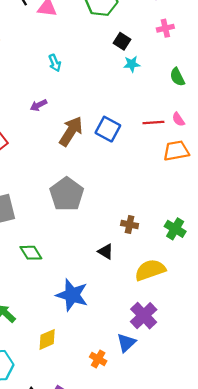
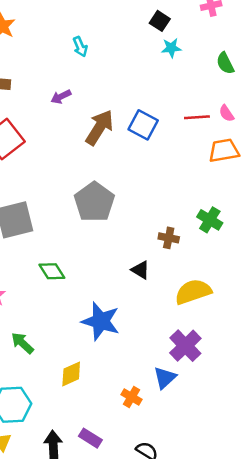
green cross: (175, 229) -> (210, 220), moved

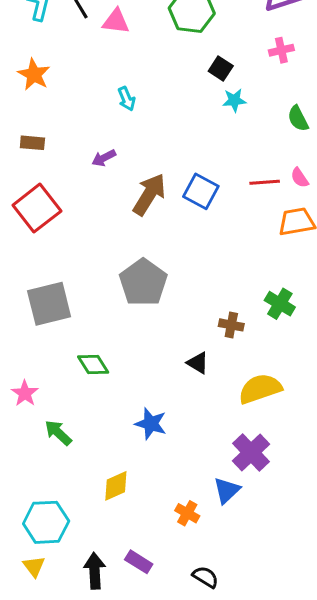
blue star: (101, 321) -> (151, 424), size x0.7
green arrow: (22, 343) -> (58, 433), moved

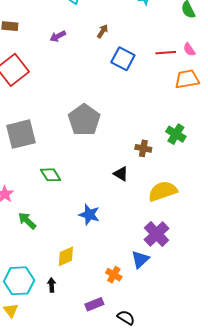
brown arrow: (149, 194) -> (103, 31), moved, size x0.5
purple rectangle: (139, 562) -> (94, 304), moved, turned -54
black arrow: (95, 571) -> (52, 285), moved, size x0.6

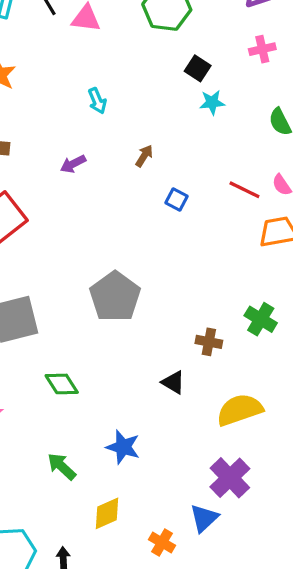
red line: (166, 53) -> (244, 190), turned 30
blue square: (123, 59) -> (177, 200), size x0.6
green arrow: (27, 221) -> (62, 466), moved
yellow diamond: (66, 256) -> (107, 513), moved

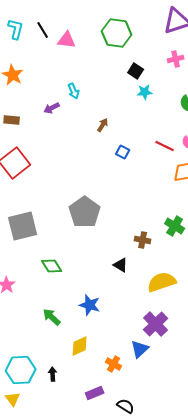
purple arrow: (73, 164) -> (52, 108), moved

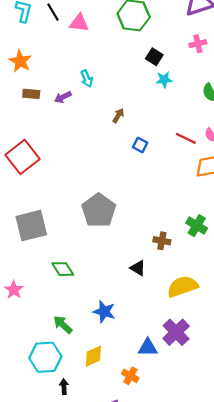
brown rectangle: (12, 120) -> (31, 94), moved
blue triangle: (140, 349) -> (148, 347), moved, turned 42
cyan hexagon: (21, 370) -> (45, 357), moved

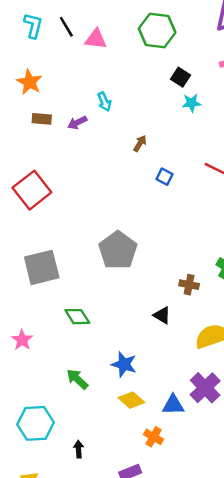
yellow diamond: (93, 356) -> (131, 400), moved, turned 65
cyan hexagon: (45, 357) -> (36, 423), moved

